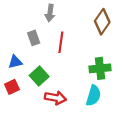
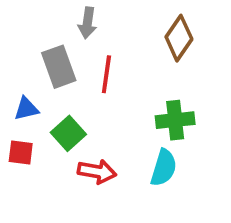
gray rectangle: (34, 38) -> (59, 67), size x1.5
red square: (12, 87) -> (21, 152), turned 32

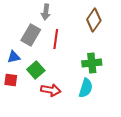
gray rectangle: (59, 67) -> (31, 35), turned 50

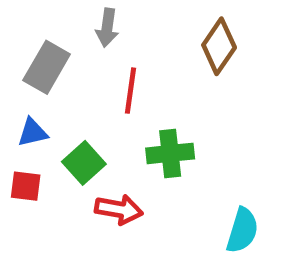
gray rectangle: (31, 35) -> (47, 67), moved
green cross: (92, 63) -> (170, 153), moved
cyan semicircle: (86, 88) -> (242, 230), moved

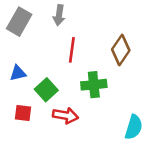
brown diamond: (219, 46) -> (121, 50), moved
gray rectangle: (47, 67) -> (19, 22), moved
red square: (26, 186) -> (23, 113), moved

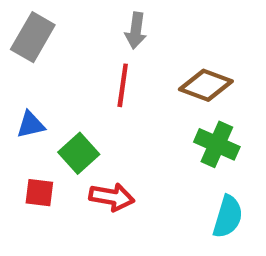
gray arrow: (59, 15) -> (136, 31), moved
brown diamond: (121, 50) -> (206, 85), turned 76
green cross: (94, 85) -> (217, 144), moved, turned 30

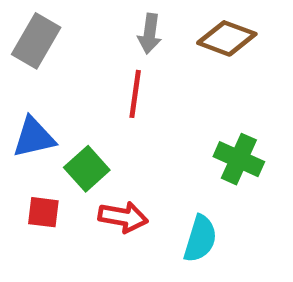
brown diamond: (206, 85) -> (227, 38), moved
blue triangle: (31, 125) -> (34, 137), size x1.4
cyan semicircle: (228, 217) -> (200, 239), moved

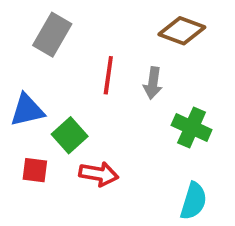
gray arrow: (150, 34) -> (153, 83), moved
gray rectangle: (36, 41) -> (52, 35), moved
cyan semicircle: (200, 239) -> (193, 201), moved

